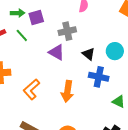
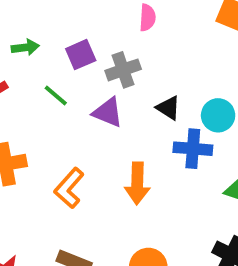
purple square: (36, 18) -> (81, 55), moved
green line: (22, 35) -> (56, 96), moved
cyan circle: (115, 51) -> (218, 115), moved

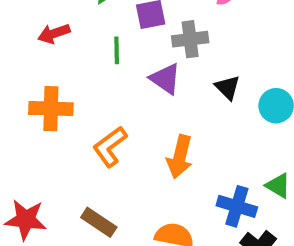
green line: (56, 96) -> (117, 50), turned 36
blue cross: (193, 149) -> (237, 206), moved

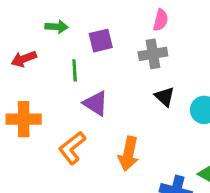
gray cross: (190, 39) -> (153, 54), moved
purple triangle: (165, 79) -> (96, 103), moved

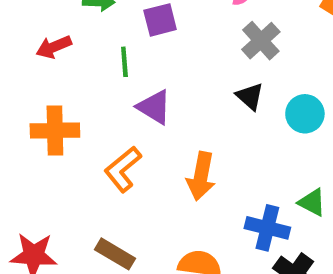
gray cross: (153, 54) -> (261, 41), moved, turned -32

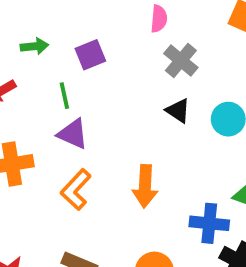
purple triangle: (154, 107) -> (73, 134), moved

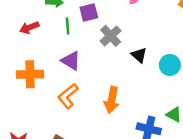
gray cross: (181, 61) -> (111, 36), moved
green line: (64, 96) -> (68, 26), moved

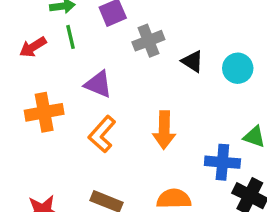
green line: (68, 26) -> (70, 37), moved
gray cross: (111, 36) -> (148, 41), turned 30

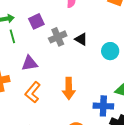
black triangle: (192, 61) -> (81, 39), moved
purple triangle: (98, 84) -> (30, 63), turned -30

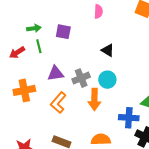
purple square: (36, 21) -> (63, 32), turned 35
gray cross: (58, 37) -> (81, 78), moved
cyan circle: (110, 51) -> (107, 80), moved

